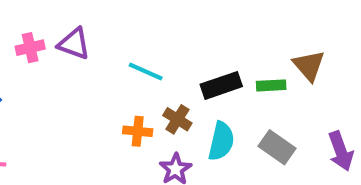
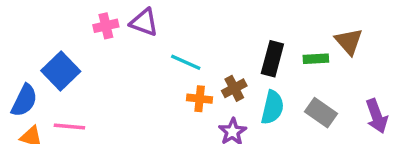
cyan line: (146, 72) -> (186, 62), moved
black rectangle: (221, 85) -> (272, 59), turned -56
brown cross: (177, 119) -> (234, 88), turned 30

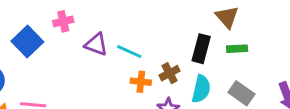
purple triangle: (144, 22) -> (96, 44), moved
brown triangle: (349, 41) -> (227, 17), moved
blue square: (61, 71) -> (27, 41), moved

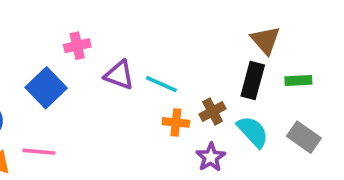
brown triangle: (227, 17) -> (265, 40), moved
blue square: (27, 41) -> (46, 88), moved
cyan semicircle: (201, 89) -> (253, 132), turned -56

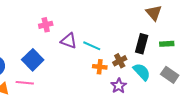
brown triangle: (265, 40) -> (154, 13), moved
blue square: (46, 88) -> (33, 60), moved

